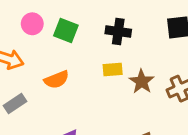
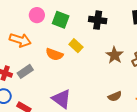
yellow rectangle: (113, 69) -> (76, 46), moved, turned 48
orange semicircle: (57, 80) -> (54, 54), turned 42

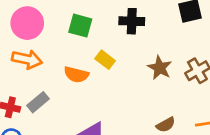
pink circle: (37, 15) -> (27, 23), moved, size x1.5

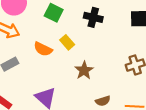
brown star: (160, 68) -> (84, 70), moved

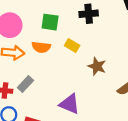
orange semicircle: (43, 49) -> (41, 47), moved

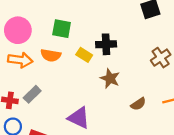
black cross: (89, 14) -> (106, 44), moved

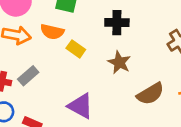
yellow rectangle: (84, 55) -> (76, 49), moved
brown semicircle: (138, 104) -> (150, 94), size x1.5

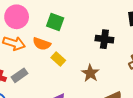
black cross: (117, 23) -> (104, 39), moved

